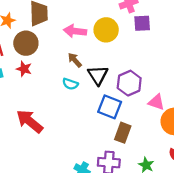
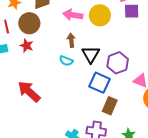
brown arrow: (75, 60) -> (71, 40), turned 32

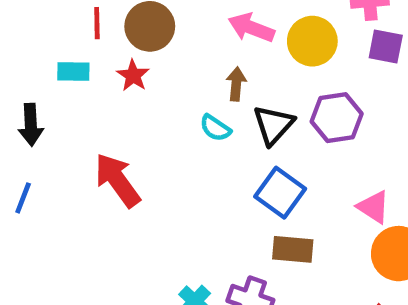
purple hexagon: (118, 63) -> (337, 118), moved
brown rectangle: (110, 106) -> (293, 249), turned 60

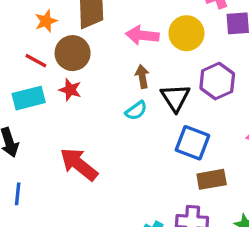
red line: (97, 23) -> (36, 61), turned -45
cyan rectangle: (73, 71) -> (29, 98), size x1.4
cyan semicircle: (215, 128) -> (136, 111), turned -55

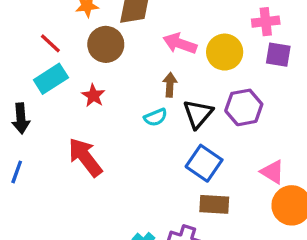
red line: (36, 61) -> (50, 43), moved
red star: (70, 90) -> (93, 96), moved
cyan rectangle: (29, 98) -> (51, 79), turned -32

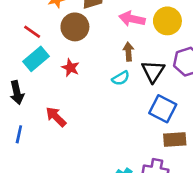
red arrow: (85, 157) -> (56, 117), moved, size x0.7

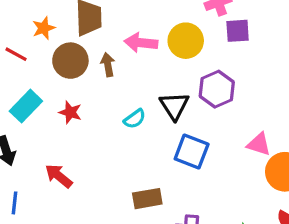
red line: (32, 32) -> (16, 54), moved
brown arrow: (128, 52) -> (108, 65), moved
brown rectangle: (175, 139) -> (147, 199), moved

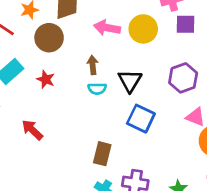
brown arrow: (108, 65) -> (93, 65), moved
purple hexagon: (217, 89) -> (183, 78), moved
cyan semicircle: (135, 119) -> (97, 89), turned 30
brown rectangle: (147, 199) -> (102, 154), turned -70

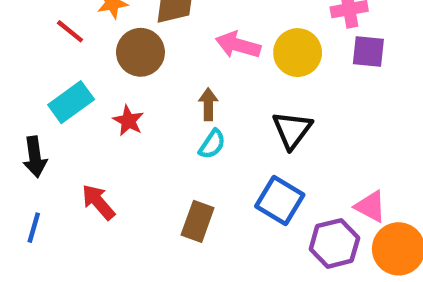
purple hexagon: (183, 78) -> (334, 243), moved
black triangle: (130, 81) -> (292, 130), moved
cyan semicircle: (97, 89) -> (212, 144), turned -60
brown rectangle: (102, 154) -> (198, 221), moved

